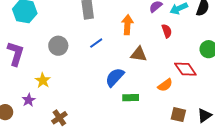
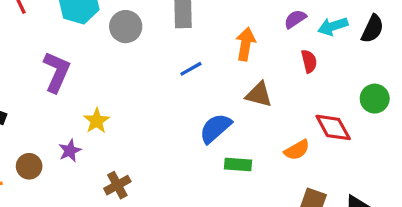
gray circle: (58, 46) -> (126, 27), moved

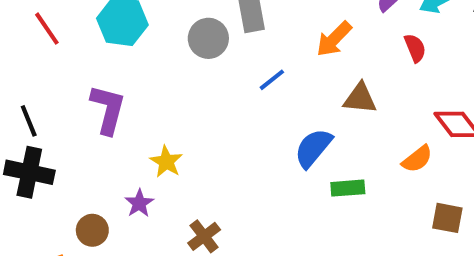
gray circle: (126, 27) -> (208, 38), moved
orange arrow: (246, 44) -> (334, 39), turned -136

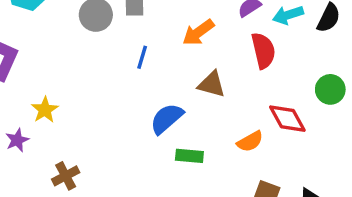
red semicircle: (415, 48) -> (263, 51), size x1.5
blue line: (272, 80) -> (142, 57), turned -45

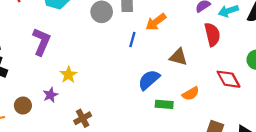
orange arrow: (198, 32) -> (156, 22), moved
orange semicircle: (250, 141) -> (191, 94), moved

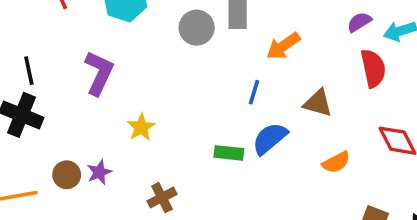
blue line: (132, 40) -> (254, 92), moved
purple star: (50, 95) -> (99, 172), moved
green rectangle: (164, 104) -> (229, 153), moved

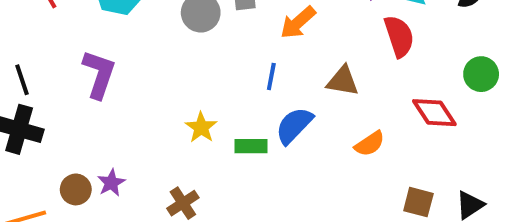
yellow star: (141, 127) -> (201, 127), moved

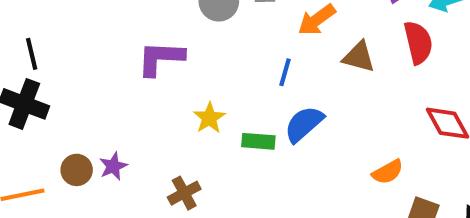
purple L-shape: (99, 74) -> (161, 58), moved, turned -111
brown triangle: (343, 81) -> (359, 57), moved
orange semicircle: (370, 144) -> (388, 172), moved

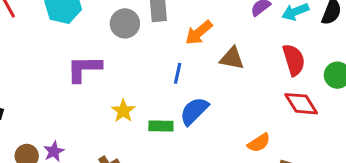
red semicircle: (418, 43) -> (294, 60), moved

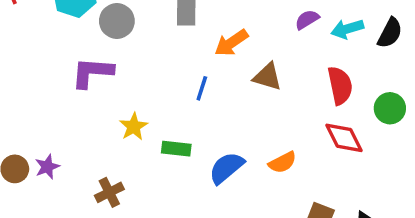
gray circle: (125, 23) -> (117, 21), moved
blue semicircle: (194, 111) -> (226, 168), moved
orange semicircle: (259, 143) -> (282, 162), moved

